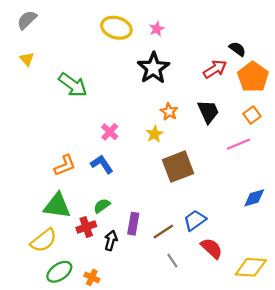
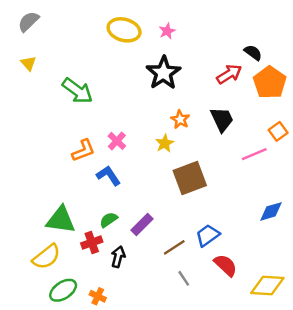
orange square: (252, 115) -> (278, 131), moved
orange L-shape: (65, 165) -> (83, 151), moved
purple rectangle: (133, 224) -> (142, 225), moved, turned 35

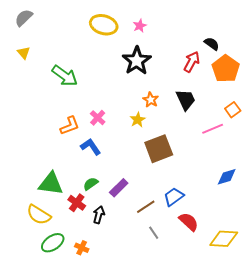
red arrow: (229, 74) -> (192, 62), turned -30
red cross: (92, 242) -> (77, 203), turned -36
yellow semicircle: (46, 257) -> (39, 215), turned 70

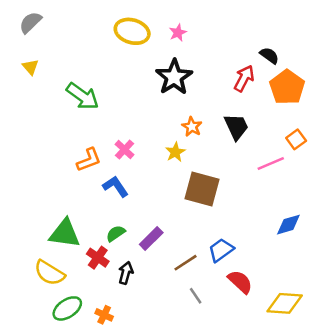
brown square: (159, 149) -> (202, 189), turned 36

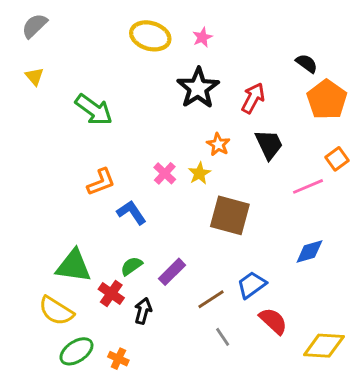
red arrow: (244, 78) -> (253, 98), moved
pink cross: (124, 150) -> (165, 173), moved
blue diamond: (288, 225) -> (309, 252), moved

